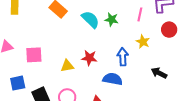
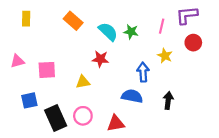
red star: (89, 58) -> (100, 59), moved
black arrow: (159, 73) -> (168, 100), moved, turned 70

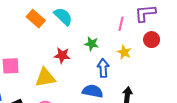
cyan semicircle: (108, 32) -> (63, 16), moved
green star: (131, 32) -> (92, 44), moved
yellow triangle: (83, 82) -> (45, 77), size x1.5

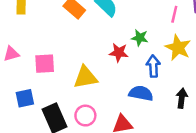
yellow star: (124, 52) -> (178, 48), size x1.5
red star: (62, 55) -> (119, 53), moved

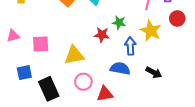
black arrow: (182, 98) -> (154, 73), turned 112
pink circle: (85, 116) -> (83, 82), moved

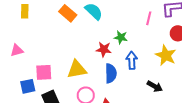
yellow star: (151, 31) -> (166, 55), moved
pink square: (41, 44) -> (44, 72), moved
blue semicircle: (120, 68) -> (111, 73), moved, turned 78

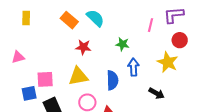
red star: (104, 49) -> (83, 47), moved

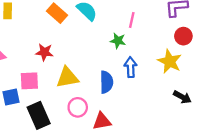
pink line: (151, 25) -> (132, 20), moved
red star: (83, 47) -> (44, 52), moved
black arrow: (157, 93) -> (182, 97), moved

